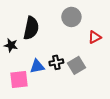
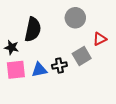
gray square: (76, 65) -> (82, 56), moved
pink square: (19, 79) -> (16, 70), moved

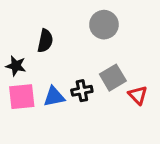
black semicircle: (33, 29) -> (45, 41), size x0.7
red triangle: (100, 39) -> (138, 95), moved, turned -48

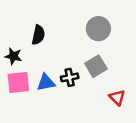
gray circle: (104, 25) -> (98, 29), moved
red triangle: (138, 95) -> (117, 97), moved

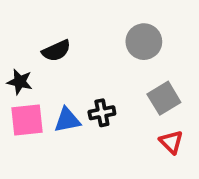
black semicircle: (38, 35) -> (56, 51), turned 54
gray square: (96, 66) -> (164, 98), moved

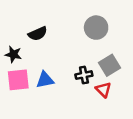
black cross: (102, 113) -> (84, 75), moved
red triangle: (171, 142) -> (103, 90), moved

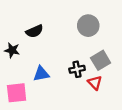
pink square: (18, 80) -> (17, 93), moved

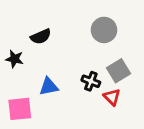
black cross: (77, 69) -> (91, 81), turned 32

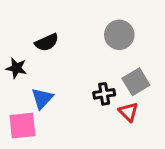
black cross: (91, 81) -> (104, 94), turned -30
blue triangle: (49, 87) -> (42, 98), moved, turned -36

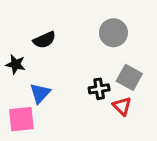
gray square: (136, 82) -> (129, 77), turned -30

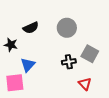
gray circle: (113, 33) -> (67, 28), moved
red triangle: (122, 106) -> (85, 84), moved

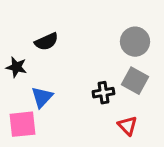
gray circle: (67, 28) -> (135, 42), moved

